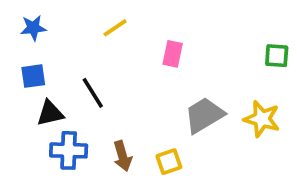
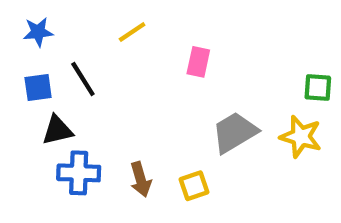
green square: (277, 56) -> (318, 87), moved
black line: (93, 93) -> (83, 79), moved

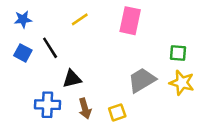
pink rectangle: (198, 62) -> (130, 21), moved, size x1.5
blue square: (38, 87) -> (23, 53), turned 36
green square: (318, 87) -> (178, 53), moved
black triangle: (57, 130) -> (72, 79), moved

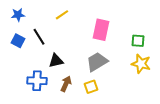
pink rectangle: (130, 21) -> (101, 30), moved
gray trapezoid: (142, 80) -> (97, 62), moved
brown arrow: (85, 109) -> (66, 84), turned -140

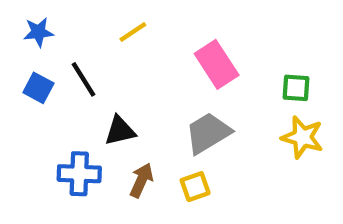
pink rectangle: (101, 30) -> (217, 64), turned -45

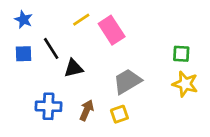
blue star: (38, 32) -> (24, 20), turned 30
pink rectangle: (217, 64) -> (112, 30), moved
blue square: (38, 88) -> (24, 54), turned -30
black triangle: (120, 131) -> (73, 68), moved

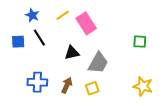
blue star: (24, 20) -> (32, 15), moved
black triangle: (73, 68) -> (72, 53), moved
gray trapezoid: (127, 81) -> (98, 63), turned 150
yellow star: (185, 84) -> (143, 86), moved

